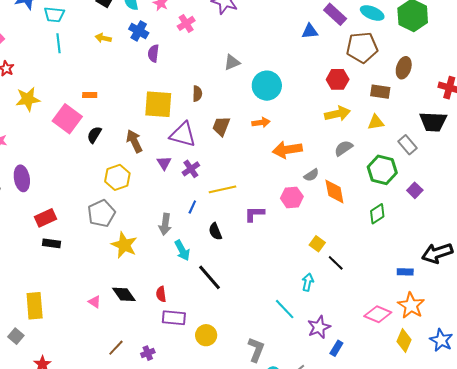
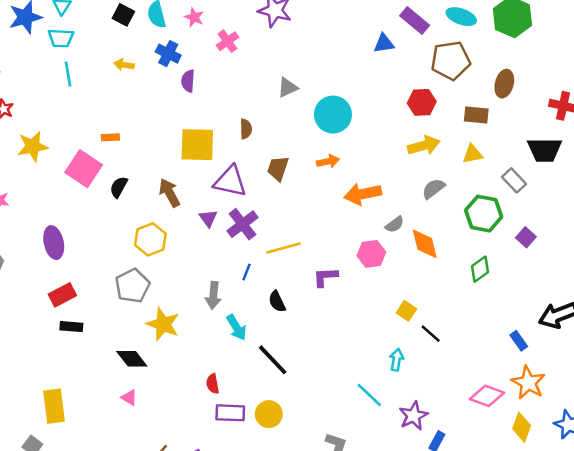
purple cross: (191, 169) -> (242, 224), size x1.4
purple ellipse: (22, 178) -> (54, 243), moved
blue rectangle: (405, 272) -> (519, 341), turned 56
black diamond: (124, 294) -> (132, 359), moved
yellow circle: (206, 335) -> (269, 414), moved

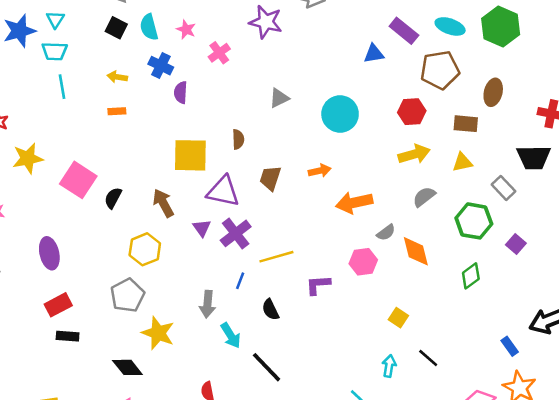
cyan circle: (333, 115) -> (340, 114), moved
orange rectangle: (110, 137) -> (117, 111), moved
black line: (431, 334) -> (428, 358), moved

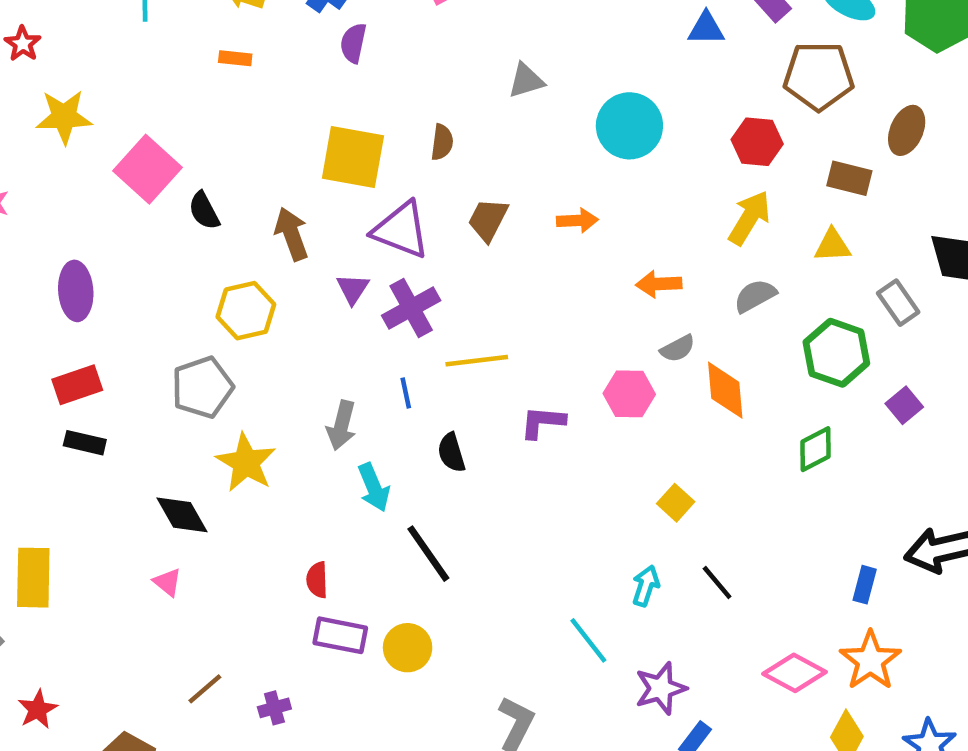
yellow arrow: (414, 154) -> (749, 218), turned -52
black semicircle: (113, 198) -> (204, 211), turned -65
orange arrow: (354, 203) -> (659, 284), moved, size x0.7
blue line: (240, 281) -> (406, 393), turned -42
blue rectangle: (510, 346) -> (865, 585), turned 42

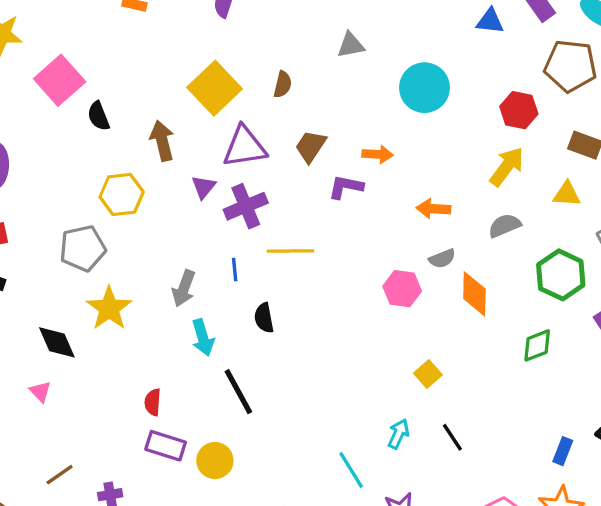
yellow square: (353, 157) -> (215, 88), turned 30
purple triangle: (401, 230) -> (245, 147), turned -36
purple L-shape: (543, 422) -> (346, 187), moved

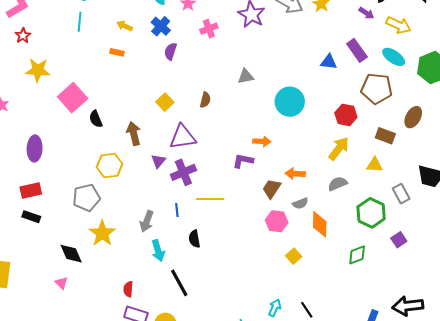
yellow square: (215, 88) -> (165, 102), size x0.6
brown trapezoid: (311, 146) -> (272, 189), moved
yellow square: (428, 374) -> (294, 256), moved

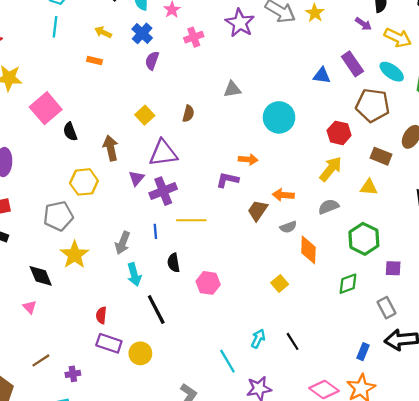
gray rectangle: (401, 194) -> (386, 308), moved
pink hexagon: (277, 221) -> (208, 283), moved
purple square: (399, 240) -> (393, 268), turned 35

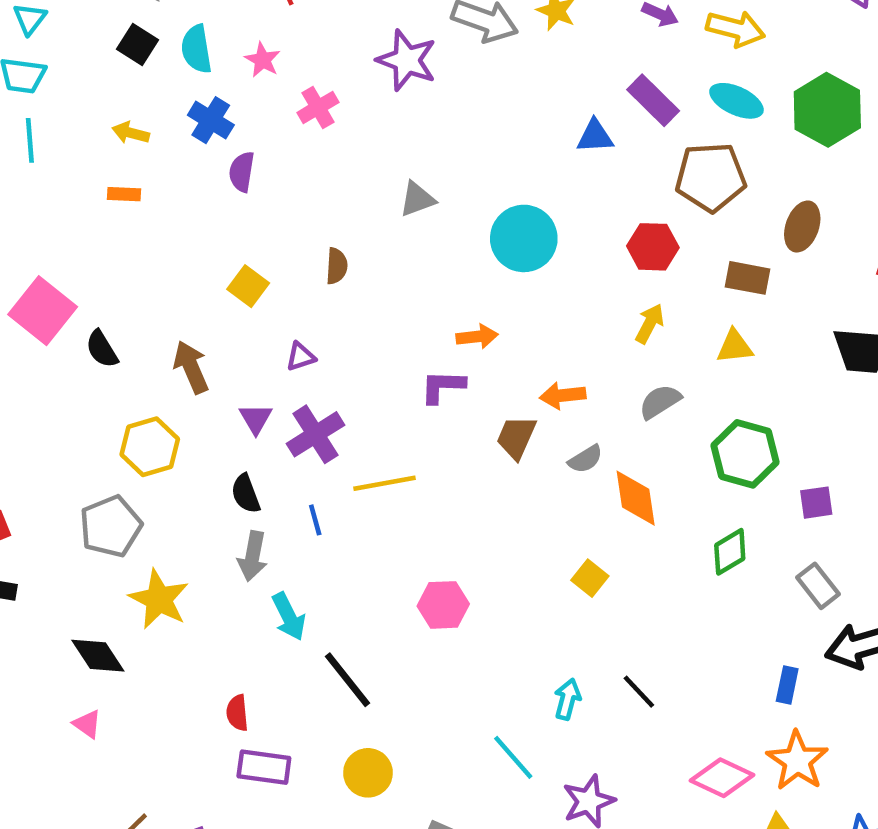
purple triangle: (163, 153) -> (301, 357), size x0.5
yellow arrow: (331, 169) -> (650, 324), size x0.7
black semicircle: (173, 263) -> (246, 494), moved
yellow circle: (140, 353) -> (368, 773), moved

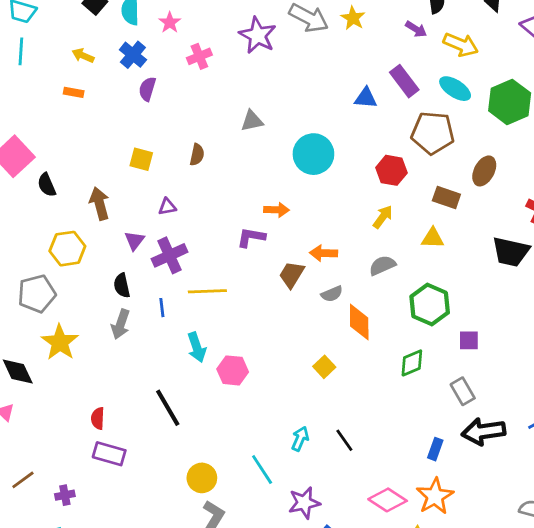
yellow square: (248, 286) -> (141, 159), turned -30
cyan arrow: (289, 617) -> (197, 347), moved
yellow circle: (368, 773) -> (202, 478), moved

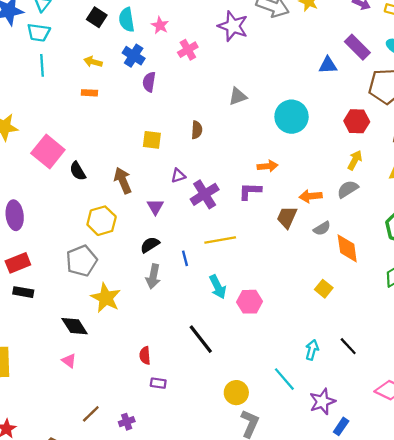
purple cross: (170, 255) -> (205, 194), moved
gray semicircle: (382, 265) -> (348, 189), moved
black semicircle: (122, 285) -> (150, 245), turned 78
purple rectangle: (109, 454) -> (158, 383), size x0.6

